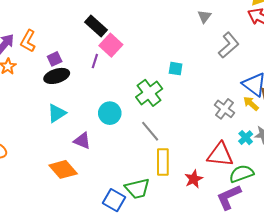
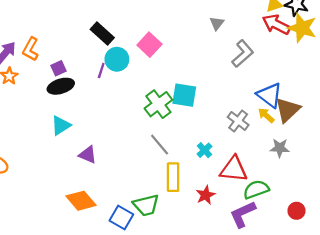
pink square: (111, 45) -> (149, 45), moved
cyan square: (176, 69) -> (184, 95), moved, size x1.6
cyan circle: (110, 113) -> (117, 59), moved
cyan cross: (246, 138) -> (204, 150), moved
orange diamond: (63, 169) -> (81, 201), moved

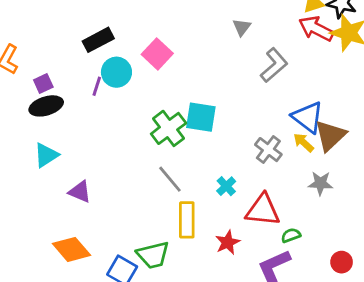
black rectangle: (102, 33) -> (98, 40), turned -70
green semicircle: (256, 189) -> (291, 235), size x0.6

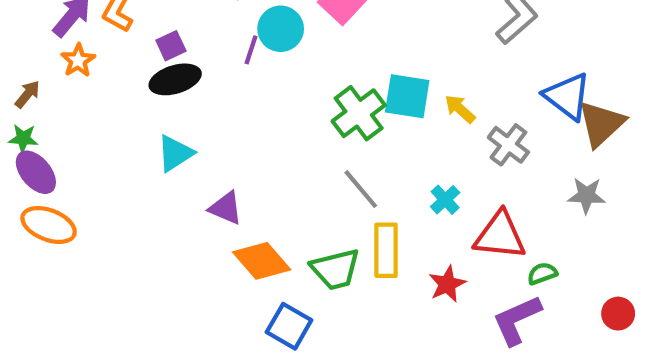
yellow arrow: (304, 143) -> (460, 109), moved
orange diamond: (71, 249) -> (262, 261), moved
green trapezoid: (153, 255) -> (335, 269), moved

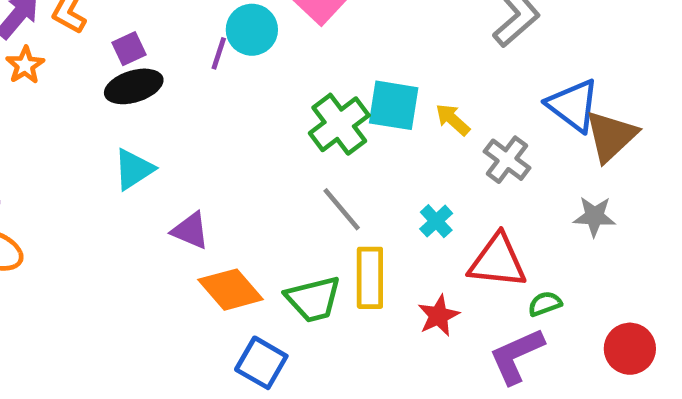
red circle: (618, 314) -> (630, 349), size x1.4

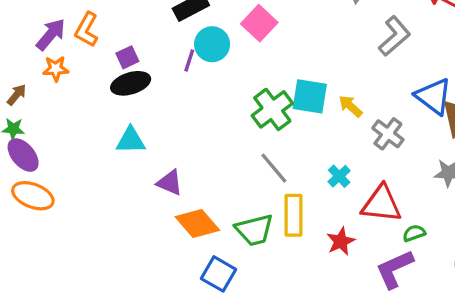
orange star: (25, 65) -> (56, 69), turned 30
cyan triangle: (134, 169) -> (131, 140), turned 32

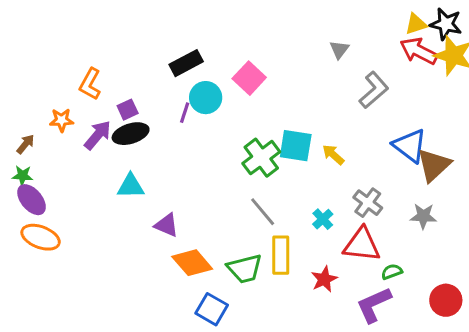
purple arrow: (51, 34) -> (98, 135), moved
gray cross: (388, 134) -> (368, 203), moved

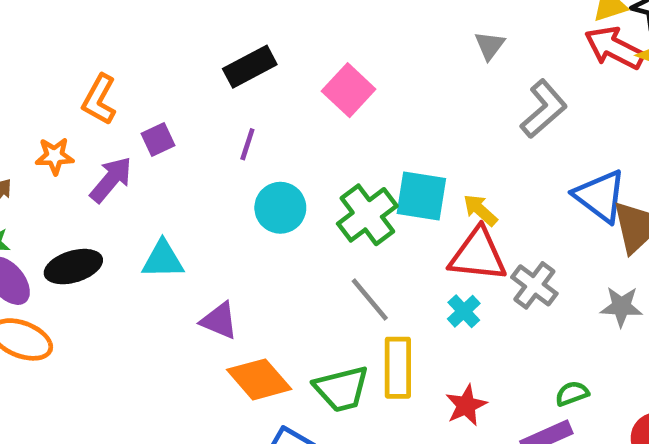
cyan circle: (206, 98) -> (280, 208), moved
black ellipse: (131, 134) -> (73, 267), moved
red triangle: (362, 245) -> (478, 255), moved

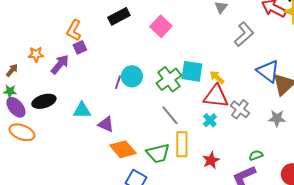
orange L-shape: (99, 100) -> (74, 30), moved
purple line: (247, 144) -> (118, 82), moved
cyan triangle: (163, 259) -> (82, 110), moved

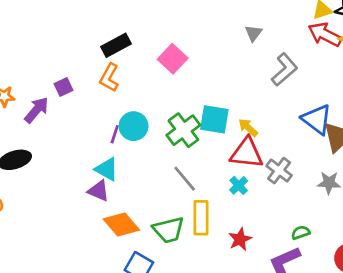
orange L-shape: (74, 30) -> (109, 78), moved
cyan triangle: (82, 110) -> (107, 169), moved, turned 30

